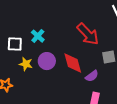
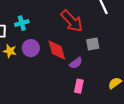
cyan cross: (38, 36) -> (22, 23), turned 32

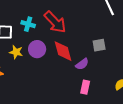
red arrow: (72, 21) -> (55, 22), moved
cyan cross: (22, 23) -> (28, 24), turned 32

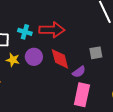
red arrow: (55, 22) -> (52, 30), turned -45
pink rectangle: (85, 87) -> (82, 95), size x1.6

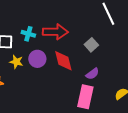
gray square: (96, 53) -> (91, 45), moved, turned -32
purple semicircle: (79, 72) -> (92, 74), moved

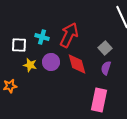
red arrow: (55, 32) -> (69, 35), turned -65
purple semicircle: (92, 74) -> (106, 68), moved, turned 144

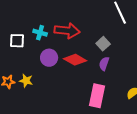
red arrow: (69, 35) -> (67, 31), turned 70
red diamond: (77, 64) -> (75, 60), turned -45
yellow star: (30, 65) -> (26, 81), moved

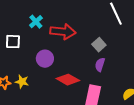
cyan cross: (40, 33) -> (36, 22), moved, turned 32
red diamond: (75, 60) -> (68, 80), moved

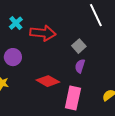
purple circle: (45, 59) -> (13, 57), moved

